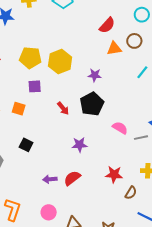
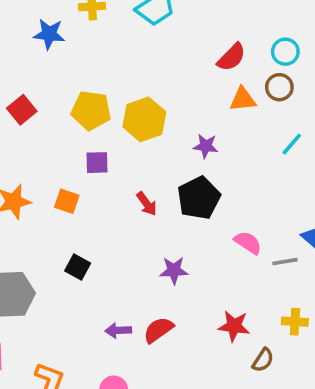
cyan circle: (142, 15) -> (285, 52), moved

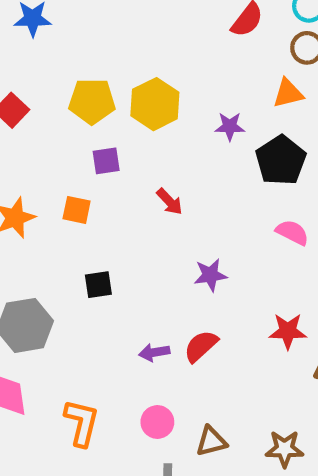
orange triangle: (243, 99) -> (288, 93), moved
black pentagon: (199, 198) -> (281, 160), moved
black square: (78, 267) -> (98, 285), turned -30

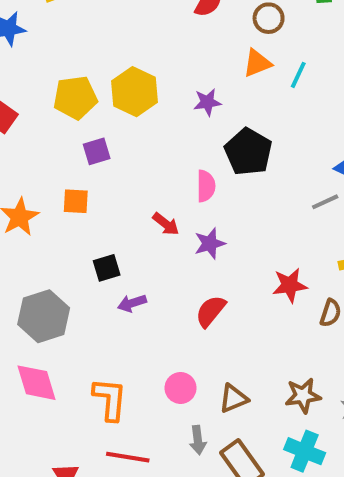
black pentagon: (281, 160) -> (248, 152), moved
red arrow: (169, 202) -> (166, 224), moved
pink semicircle: (292, 232) -> (206, 186), moved, turned 72
purple arrow: (154, 352) -> (132, 303), moved

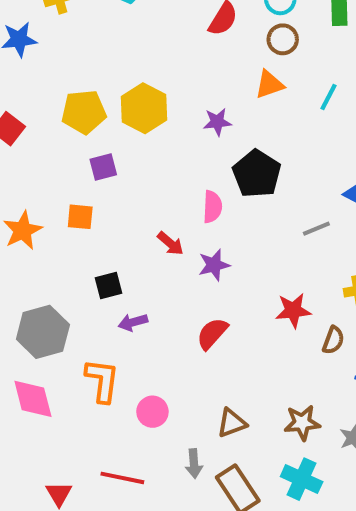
cyan line: (298, 75) -> (328, 97), moved
gray line: (325, 202) -> (316, 229), moved
pink circle: (181, 388) -> (152, 412), moved
orange L-shape: (110, 399) -> (102, 381), moved

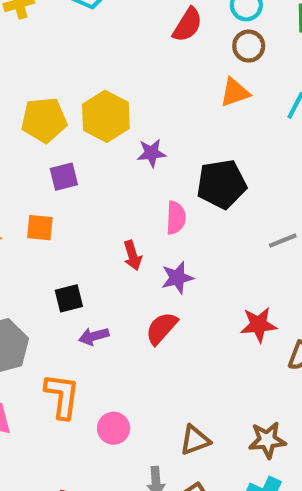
purple star: (217, 122) -> (151, 153), moved
black pentagon: (257, 174) -> (222, 184), turned 30
red arrow: (170, 244) -> (133, 255), turned 32
red semicircle: (212, 334) -> (162, 328), moved

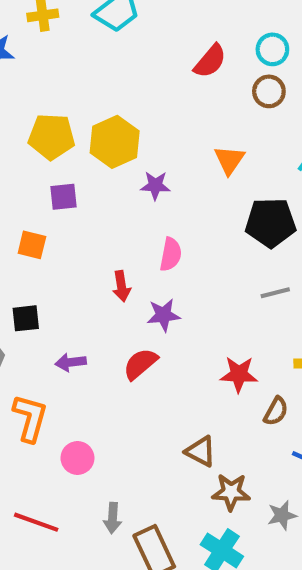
orange triangle: (235, 92) -> (229, 160), moved, turned -44
black pentagon: (222, 184) -> (271, 223), moved
black square: (69, 298) -> (26, 318), moved
brown triangle: (195, 440) -> (201, 451), moved, turned 40

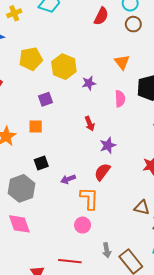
yellow pentagon: (52, 137) -> (31, 59), moved
pink semicircle: (171, 254) -> (120, 99), moved
red arrow: (121, 286) -> (90, 124), moved
orange L-shape: (30, 418) -> (89, 198), moved

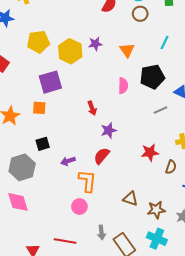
purple star: (89, 83) -> (95, 44), moved
purple square: (45, 99) -> (50, 82), size x1.6
brown triangle: (142, 208) -> (130, 199), moved

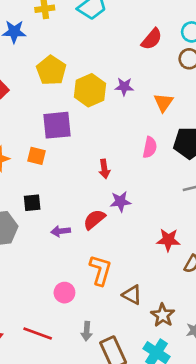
yellow pentagon: (38, 42) -> (51, 70), turned 30
red semicircle: (102, 156) -> (94, 219), moved
orange L-shape: (87, 181) -> (100, 270), moved
brown star: (156, 210) -> (163, 315), turned 30

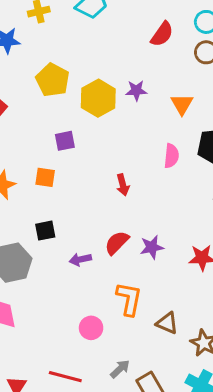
purple square: (57, 125) -> (65, 141), size x0.6
purple star: (120, 202) -> (152, 247), moved
gray arrow: (87, 331) -> (120, 369), turned -132

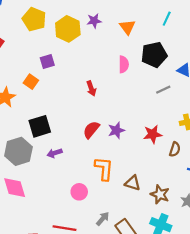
orange square: (45, 177) -> (31, 82), moved, turned 32
black square: (45, 231) -> (40, 126), size x1.5
purple arrow: (80, 259) -> (55, 153), moved

